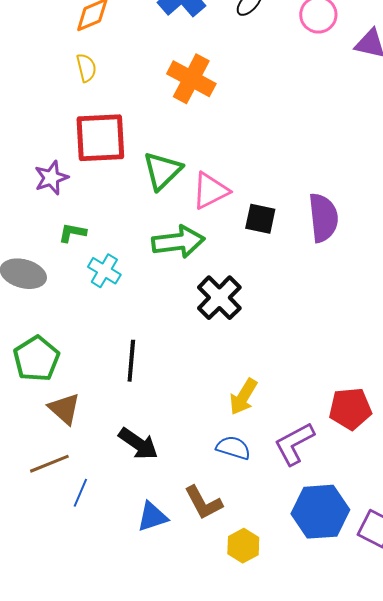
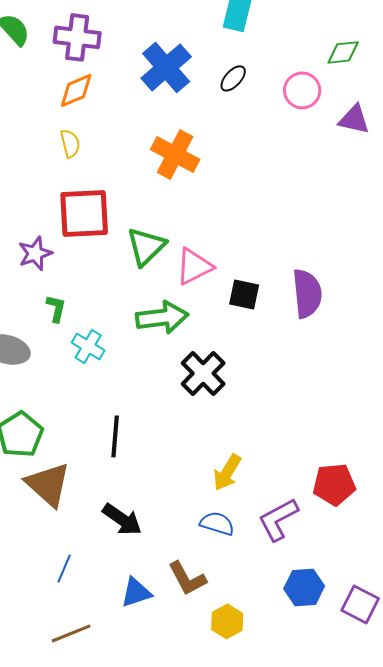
green L-shape: (72, 233) -> (56, 308), turned 92
brown triangle: (64, 409) -> (48, 484), size x1.4
brown line: (49, 464) -> (71, 633), moved
blue hexagon: (320, 512) -> (304, 587), size x0.7

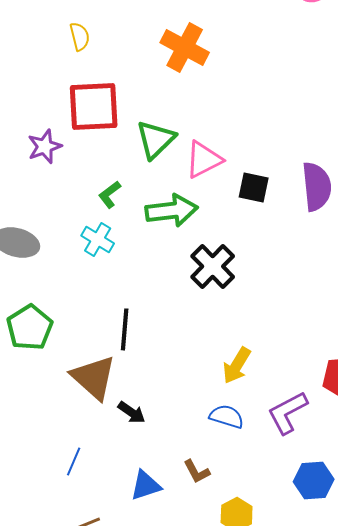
green L-shape: (56, 308) -> (110, 194), moved, turned -140
brown triangle: (48, 484) -> (94, 377), moved
black arrow: (122, 519) -> (132, 412), size x0.7
brown L-shape: (187, 578) -> (197, 471), size x0.7

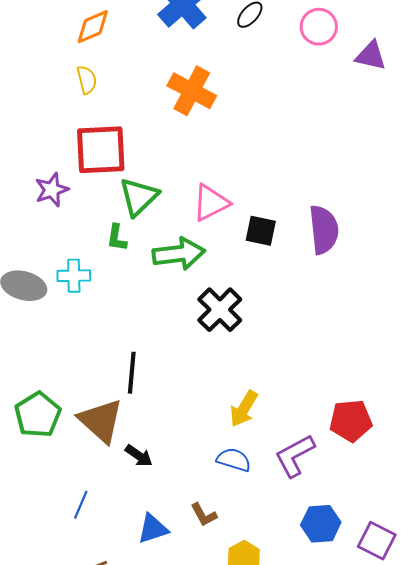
green triangle: (156, 139) -> (139, 197), moved
green L-shape: (110, 194) -> (117, 238), turned -44
cyan cross: (98, 239) -> (74, 276), moved, turned -32
green pentagon: (30, 327) -> (38, 415), moved

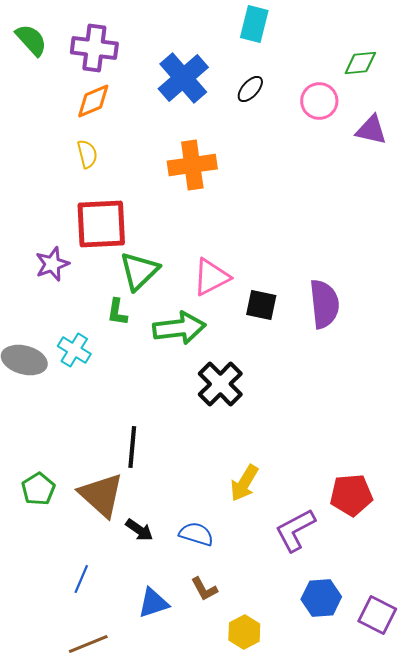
orange cross: (192, 91) -> (192, 165), turned -36
cyan cross: (74, 276) -> (74, 350), turned 32
green pentagon: (38, 415) -> (38, 489), size x0.7
blue semicircle: (234, 460) -> (196, 534), moved

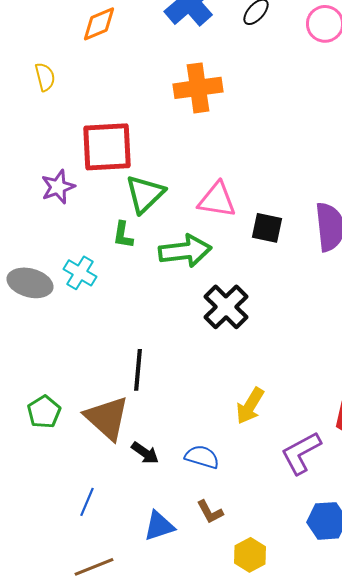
yellow semicircle: (87, 154) -> (45, 77), moved
pink triangle: (211, 277) -> (217, 200), turned 36

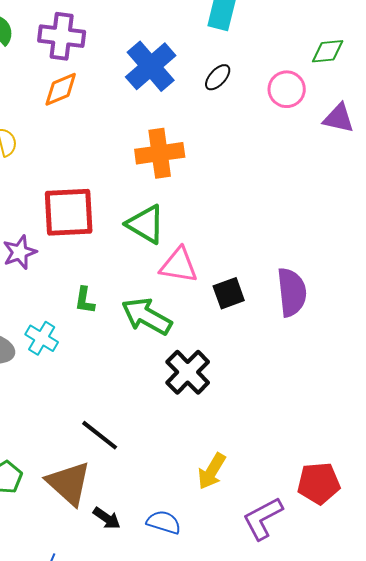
green triangle: (145, 194) -> (146, 224), moved, turned -45
black square: (267, 228) -> (229, 293), turned -32
green arrow: (185, 251) -> (147, 316), turned -144
black line: (138, 370) -> (100, 435), turned -57

